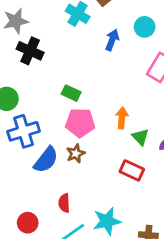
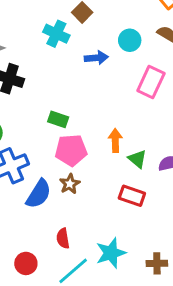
blue arrow: (112, 40) -> (96, 58), turned 70

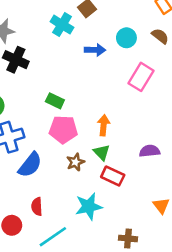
green triangle: (137, 159) -> (102, 152), moved
brown star: (70, 184) -> (75, 162), moved
red semicircle: (63, 238) -> (37, 206), moved
cyan star: (111, 253) -> (89, 206), moved

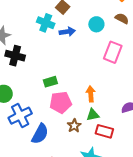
blue arrow: (95, 50) -> (67, 32), moved
green rectangle: (55, 101) -> (50, 82), turned -32
green triangle: (102, 152) -> (93, 115), turned -48

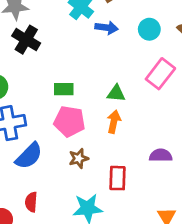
green triangle: (93, 115) -> (116, 93), moved
red rectangle: (104, 131) -> (117, 178), turned 60

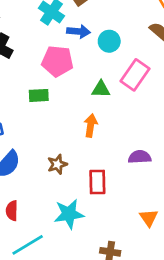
cyan circle: (149, 29) -> (109, 41), moved
green triangle: (116, 93) -> (101, 89), moved
pink pentagon: (69, 121) -> (57, 61), moved

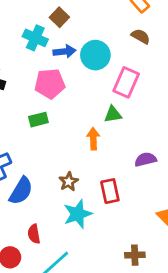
cyan circle: (109, 41) -> (95, 55), size x1.4
green triangle: (101, 89) -> (113, 114), moved
cyan star: (69, 214) -> (78, 214), moved

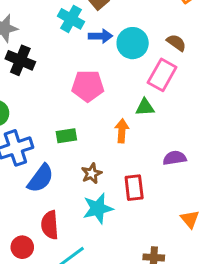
brown semicircle: (141, 36) -> (176, 43), moved
pink pentagon: (50, 84) -> (88, 86), moved
green rectangle: (38, 120) -> (66, 136), moved
red semicircle: (34, 234) -> (50, 225), size x1.4

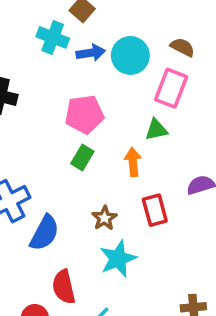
green rectangle: (66, 136) -> (82, 157), moved, turned -42
red rectangle: (134, 188) -> (155, 210), moved

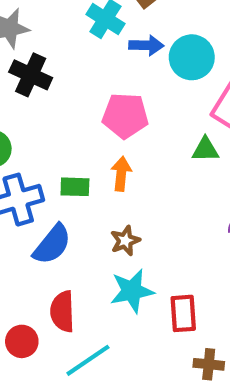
green rectangle: (82, 157) -> (75, 187), moved, turned 50
orange arrow: (133, 162) -> (121, 174), moved
red rectangle: (155, 210) -> (183, 313), moved

